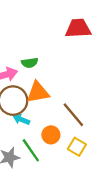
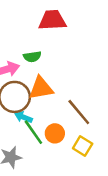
red trapezoid: (78, 28) -> (52, 20), moved
green line: (31, 150) -> (33, 132), moved

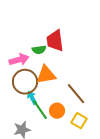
red trapezoid: (52, 20) -> (55, 41), moved, turned -95
cyan arrow: (23, 117) -> (32, 98), turned 40

